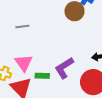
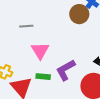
pink triangle: (24, 63) -> (40, 51), moved

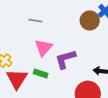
purple L-shape: (66, 70) -> (65, 59), moved

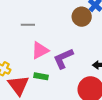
pink triangle: (43, 48) -> (40, 50), turned 30

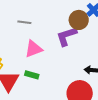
purple L-shape: (63, 58) -> (67, 36), moved

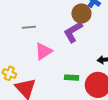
green rectangle: (32, 75) -> (72, 78), moved

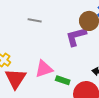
pink triangle: (44, 51) -> (44, 69), moved

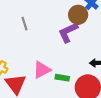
gray line: (35, 20) -> (24, 24), turned 72

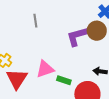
brown circle: (78, 15) -> (97, 31), moved

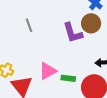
purple L-shape: (77, 36) -> (73, 33), turned -80

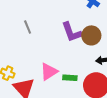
brown circle: (91, 23) -> (91, 35), moved

